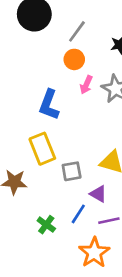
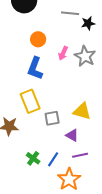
gray line: (77, 31) -> (70, 13), moved, turned 60
orange circle: (74, 59) -> (38, 39), moved
blue line: (78, 214) -> (53, 159), moved

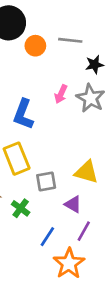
black star: (88, 23) -> (95, 65), moved
orange circle: (38, 39) -> (35, 46), moved
purple line: (80, 155) -> (84, 231), turned -49
green cross: (33, 158) -> (21, 208), moved

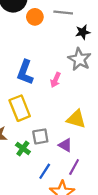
pink arrow: (61, 94) -> (56, 80), moved
gray square: (46, 181) -> (40, 136), moved

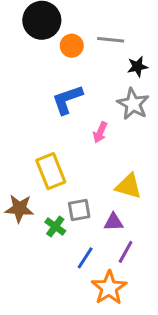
blue L-shape: (25, 72) -> (67, 99), moved, turned 50
purple triangle: (65, 145) -> (114, 222), turned -32

